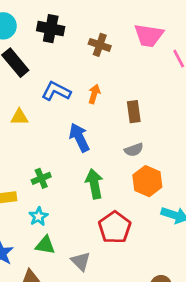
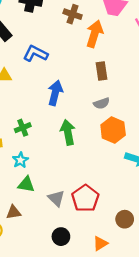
orange arrow: (94, 94) -> (95, 34), moved, size x1.6
blue arrow: (79, 138) -> (55, 93), turned 40
red pentagon: (115, 227) -> (85, 198), moved

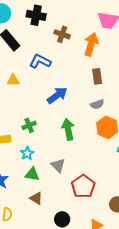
brown cross: (73, 14) -> (62, 34), moved
blue arrow: (55, 93) -> (57, 95), turned 40
gray triangle: (56, 198) -> (58, 165), moved
brown triangle: (13, 212) -> (36, 198), moved, turned 40

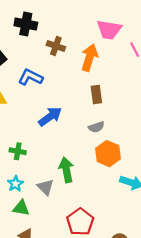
green cross: (29, 125) -> (18, 151), turned 32
green arrow: (68, 129) -> (66, 170), moved
gray triangle: (58, 165) -> (45, 187), moved

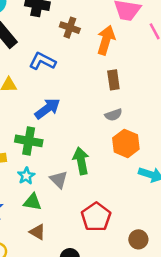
blue arrow: (50, 117) -> (47, 109), moved
green cross: (18, 151) -> (29, 141), size x1.5

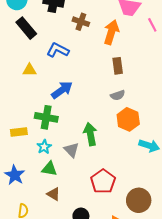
brown circle: (138, 239) -> (139, 200), size x1.5

